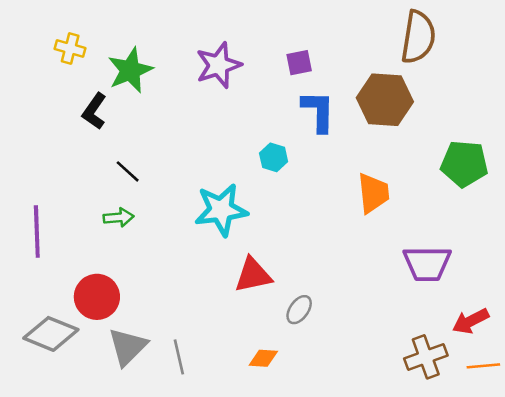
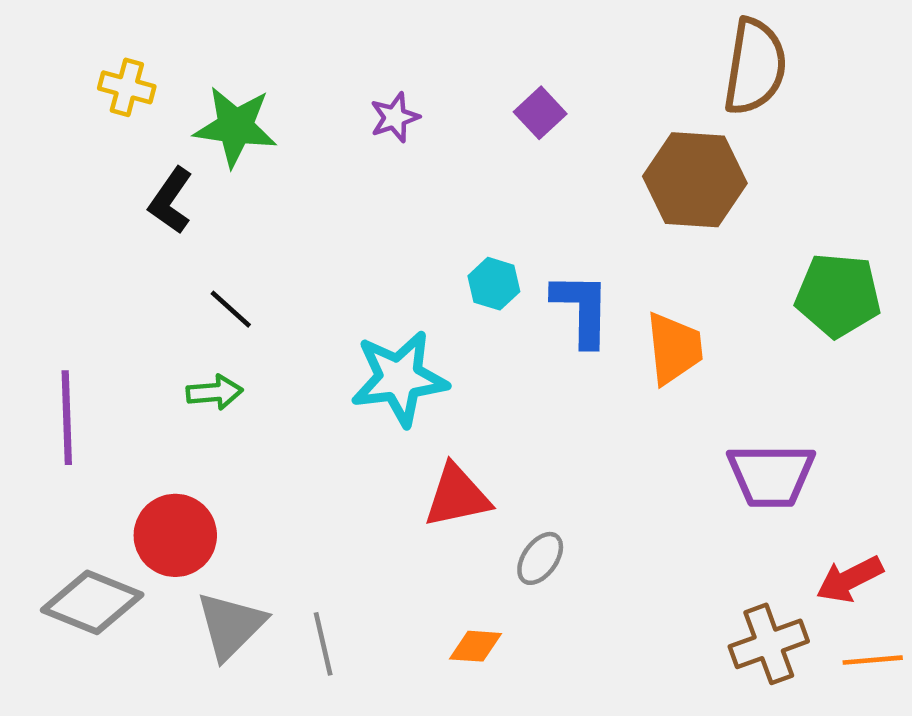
purple square: (299, 63) -> (540, 113), turned -32
purple star: (219, 65) -> (395, 117), size x0.6
green star: (130, 70) -> (235, 127), turned 30
blue L-shape: (318, 111) -> (582, 309), moved

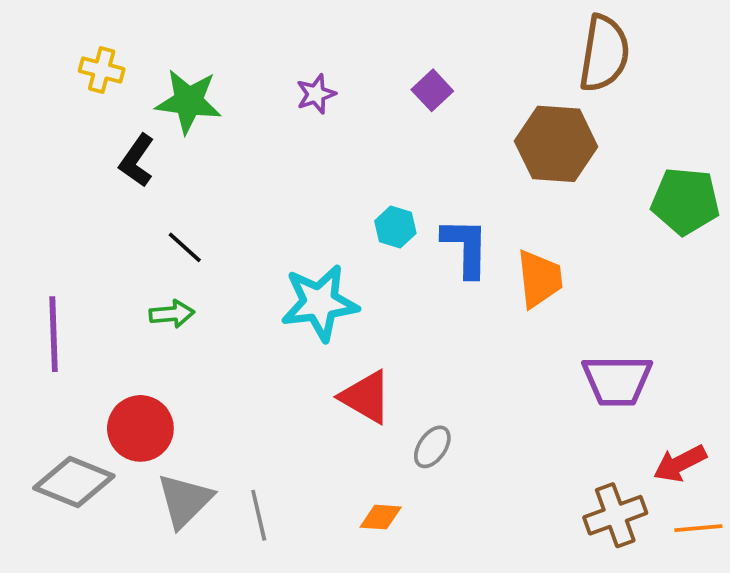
green pentagon: (838, 295) -> (685, 201), moved
red triangle: (457, 496) -> (366, 397), turned 42

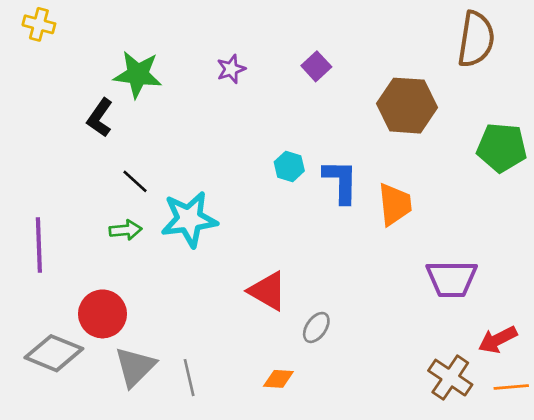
brown semicircle: (604, 53) -> (476, 39), moved
yellow cross: (102, 70) -> (39, 24), moved
cyan star: (320, 303) -> (189, 219), moved
brown cross: (615, 515) -> (450, 378), turned -36

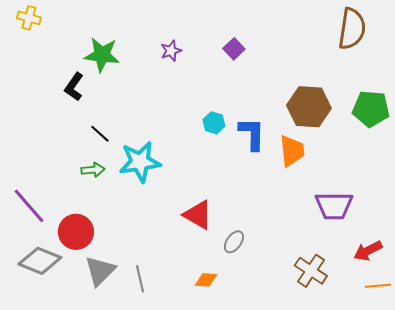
brown hexagon: (407, 106) -> (309, 107), moved
purple line: (39, 245) -> (29, 206), moved, turned -39
brown cross: (450, 378) -> (311, 271), moved

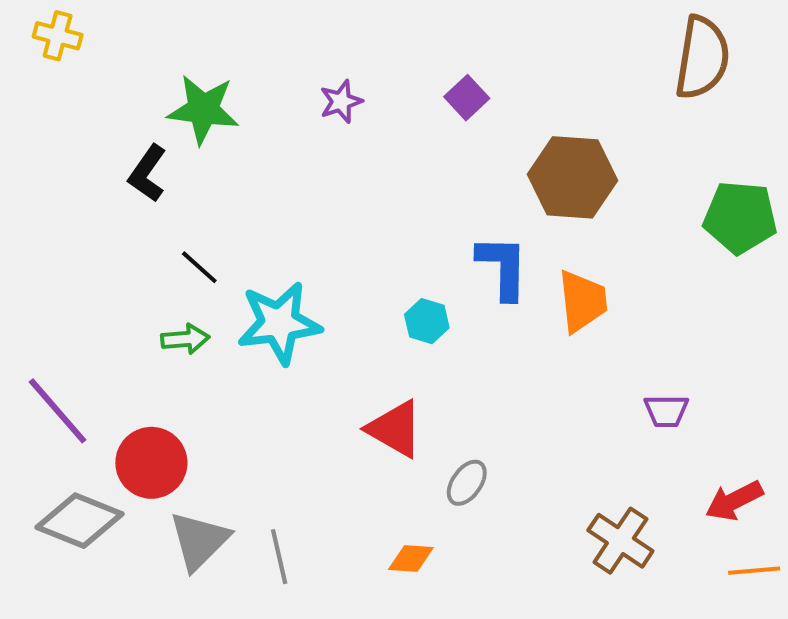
brown hexagon: (309, 107) -> (573, 177), moved
cyan hexagon: (214, 123) -> (427, 321), moved
purple trapezoid: (334, 206) -> (666, 411), size x0.6

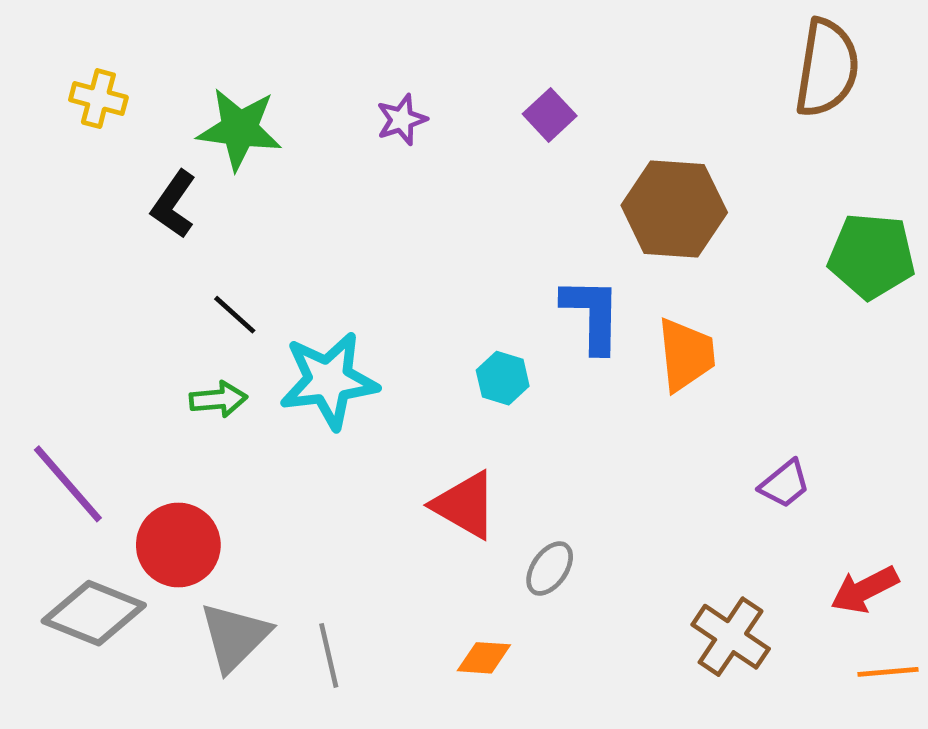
yellow cross: (58, 36) -> (98, 99), moved
purple trapezoid: (666, 411) -> (785, 484), turned -39

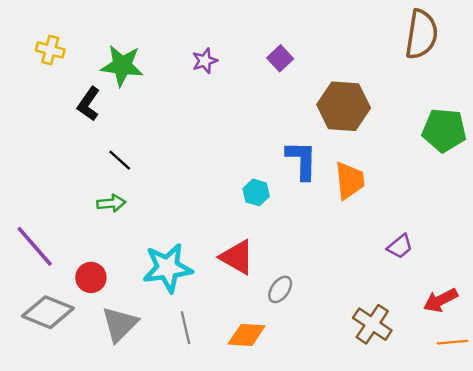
cyan star: (329, 381) -> (168, 268), moved
red circle: (178, 545) -> (91, 277), size x0.7
gray line: (329, 655) -> (186, 328), moved
orange diamond: (484, 658) -> (247, 335), size x1.4

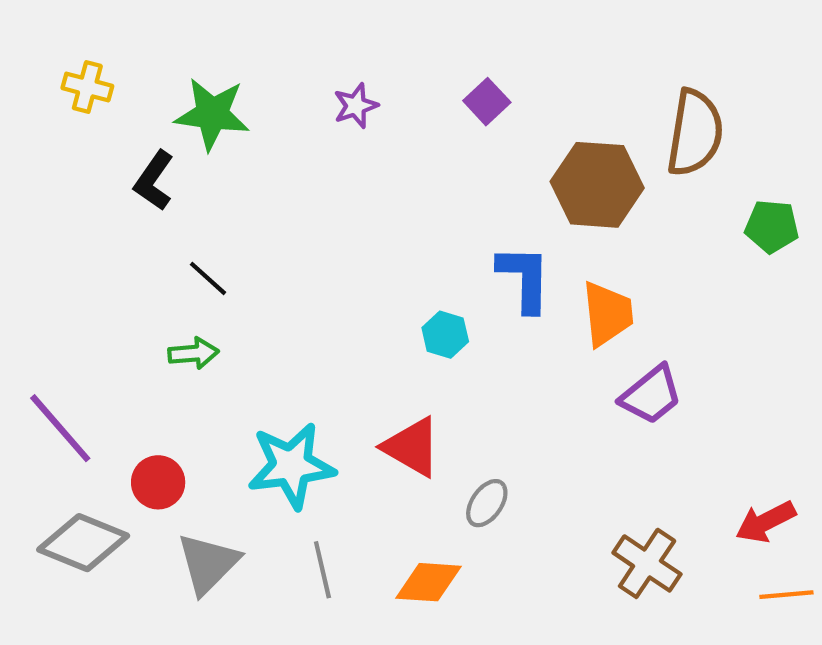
brown semicircle: (421, 34) -> (695, 133), moved
green pentagon: (444, 130) -> (772, 226), size x0.7
purple trapezoid: (400, 246) -> (651, 395), moved, size x1.4

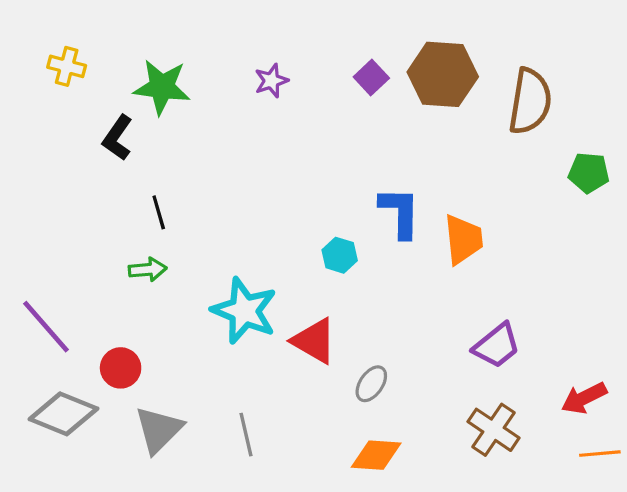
brown hexagon: (597, 185) -> (443, 74), moved
black line: (208, 278) -> (159, 212), turned 32
purple trapezoid: (651, 395) -> (497, 346), moved
cyan star: (291, 466) -> (244, 311), moved, turned 30
orange diamond: (429, 582) -> (376, 455), moved

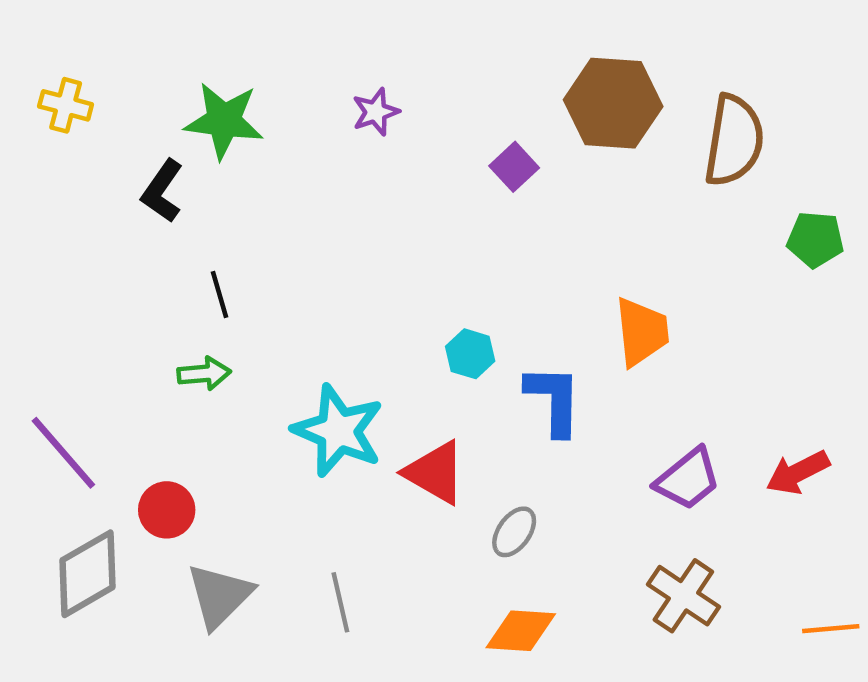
yellow cross: (67, 66) -> (66, 105), moved
purple square: (371, 77) -> (514, 167), moved
blue L-shape: (400, 212) -> (554, 400), moved
red arrow: (584, 398) -> (798, 473), moved
gray diamond: (63, 414) -> (88, 574), turned -52

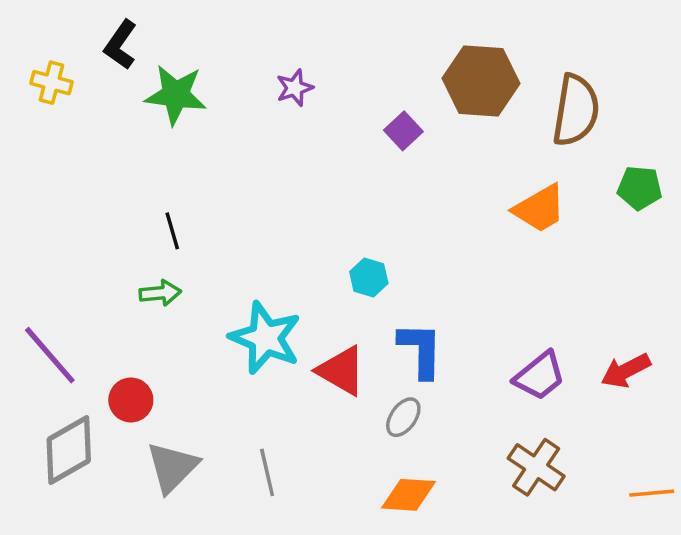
black L-shape: (162, 191) -> (121, 45), moved
orange trapezoid: (642, 332) -> (540, 209), moved, turned 66
blue L-shape: (554, 400) -> (421, 350), moved

